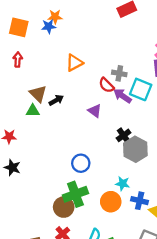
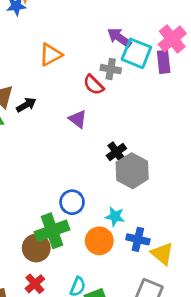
cyan square: (141, 89) -> (136, 53), moved
purple arrow: (122, 96) -> (119, 38), moved
blue circle: (81, 163) -> (72, 202), moved

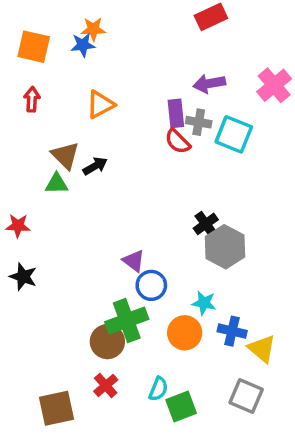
purple arrow: (119, 38) -> (209, 84), turned -45
cyan square: (136, 53) -> (234, 134), moved
orange triangle: (51, 55) -> (100, 105), moved
purple rectangle: (164, 62) -> (176, 113), moved
purple triangle: (78, 119) -> (134, 261), moved

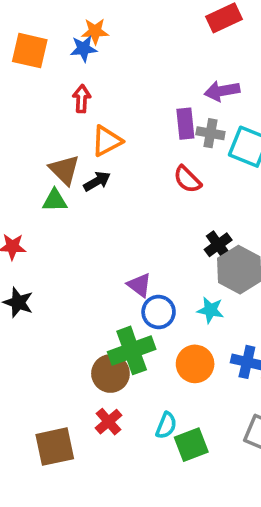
red arrow: (32, 99) -> (82, 99), moved
orange triangle: (100, 105) -> (107, 141), moved
red semicircle: (178, 141) -> (187, 179), moved
cyan star: (204, 303) -> (210, 310), moved

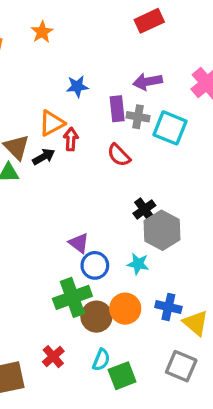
orange star: (95, 31) -> (42, 32), turned -30
blue star: (84, 49) -> (77, 86), moved
red arrow: (82, 99) -> (71, 139), moved
brown circle: (110, 374) -> (96, 317), moved

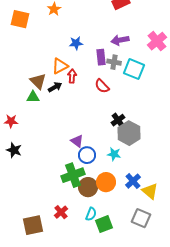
blue cross: (168, 307) -> (133, 181), turned 35

